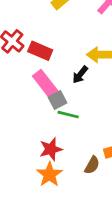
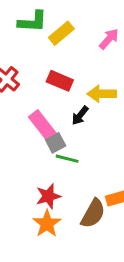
red rectangle: (40, 51) -> (60, 81), moved
brown semicircle: (92, 165) -> (93, 213), size x1.5

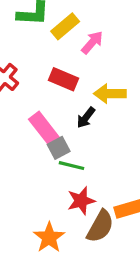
pink arrow: (109, 39) -> (92, 42), moved
red star: (48, 196) -> (81, 201), moved

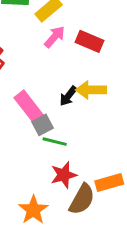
pink arrow: (92, 42) -> (55, 37), moved
red rectangle: (63, 79) -> (90, 41), moved
yellow arrow: (110, 94) -> (91, 90), moved

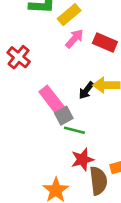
brown semicircle: (82, 199) -> (98, 181), turned -36

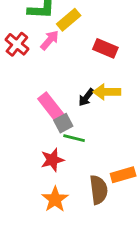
pink arrow: (74, 39) -> (50, 40), moved
red cross: (19, 57) -> (17, 44), moved
red star: (82, 159) -> (52, 160), moved

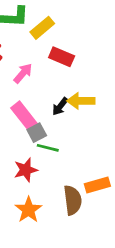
pink arrow: (50, 40) -> (23, 73), moved
red rectangle: (105, 48) -> (62, 57), moved

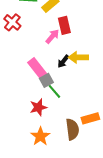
red rectangle: (62, 57) -> (64, 25), turned 54
pink arrow: (23, 73) -> (52, 36), moved
green line: (48, 148) -> (54, 91), turned 35

